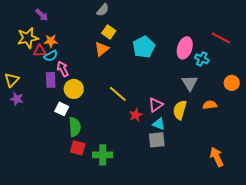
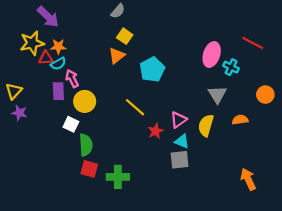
purple arrow: (42, 15) -> (48, 17), size x1.5
cyan pentagon: (144, 47) -> (152, 69), moved

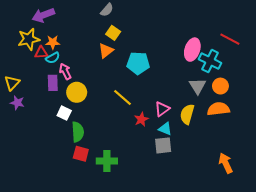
purple arrow: (48, 17) -> (43, 15), turned 115
cyan cross: (231, 67) -> (210, 61), size x1.5
cyan pentagon: (152, 69) -> (138, 63), turned 30
orange circle: (265, 95) -> (220, 86), moved
orange semicircle: (240, 120) -> (218, 109), size x1.5

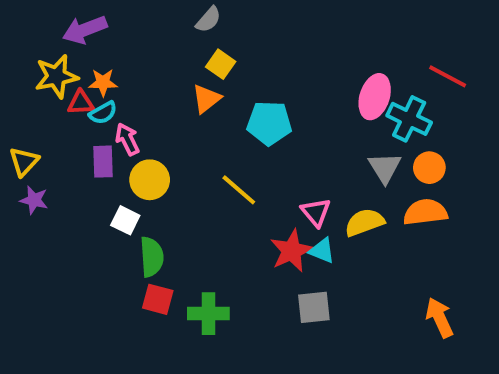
pink triangle: (162, 109) -> (316, 212), turned -35
yellow semicircle: (187, 114) -> (364, 222), turned 54
red star: (141, 119) -> (292, 251), moved, size x1.5
gray square: (163, 145) -> (314, 307), moved

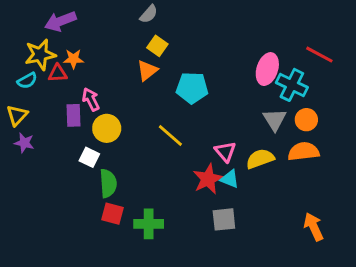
cyan semicircle: (103, 113) -> (27, 81), moved

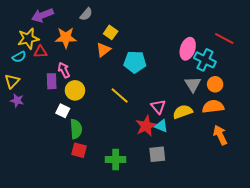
gray semicircle: (149, 14) -> (86, 14), moved
orange star: (73, 59) -> (66, 38), moved, size x1.5
green cross: (149, 224) -> (116, 159), moved
orange arrow: (314, 227) -> (220, 135), moved

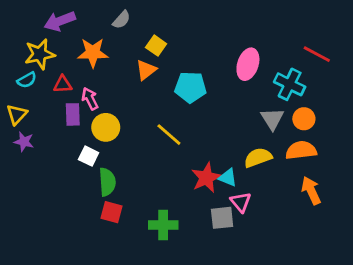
pink ellipse: (188, 49) -> (248, 64), moved
red triangle: (40, 52) -> (63, 84), moved
pink triangle: (158, 107) -> (241, 202), moved

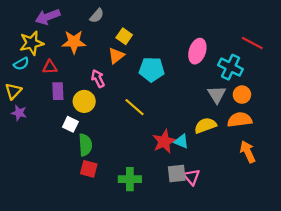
pink arrow: (90, 99) -> (98, 79), moved
pink triangle: (241, 202) -> (192, 177), moved

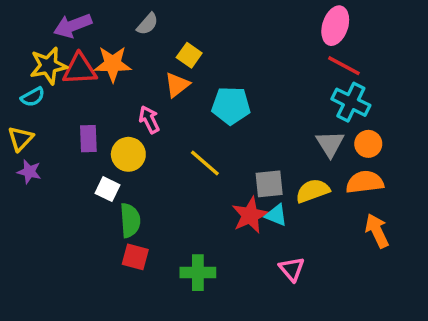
red line: (252, 43) -> (344, 66), moved
pink ellipse: (197, 51) -> (335, 26), moved
red triangle: (50, 67) -> (80, 69), moved, size x1.5
gray square: (177, 173) -> (269, 184), moved

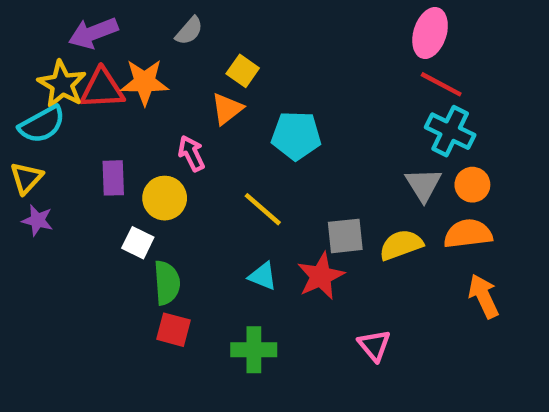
yellow star: (48, 66) -> (62, 84), turned -30
cyan semicircle: (33, 97) -> (42, 124), size x1.5
cyan triangle: (276, 215) -> (263, 276), moved

